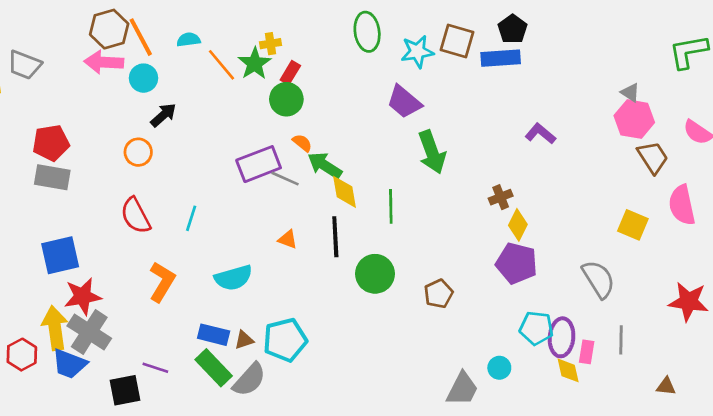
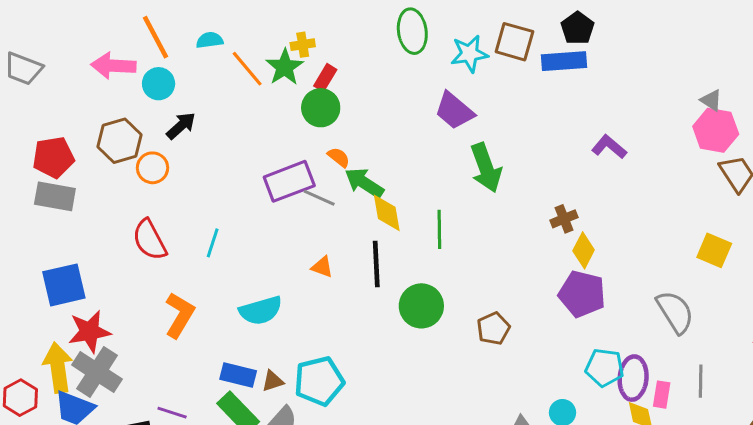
brown hexagon: (109, 29) -> (119, 141), moved

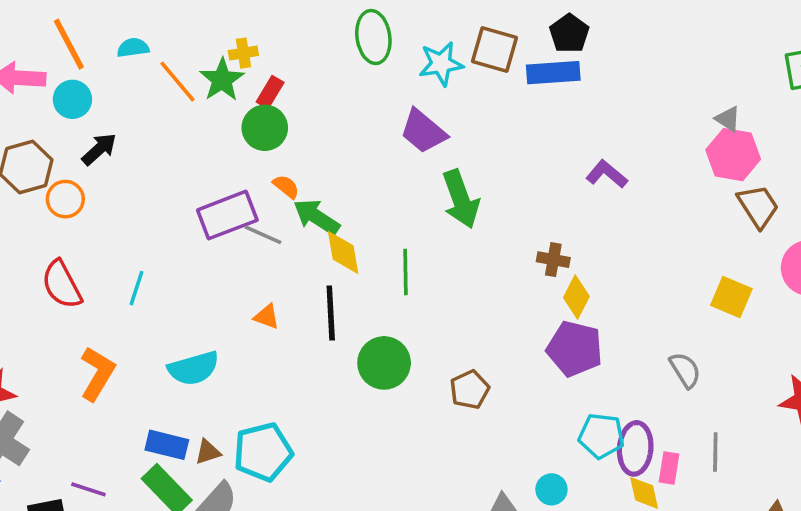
brown cross: (564, 219) -> (553, 260), turned 32
gray semicircle: (675, 312) -> (685, 370), size x0.7

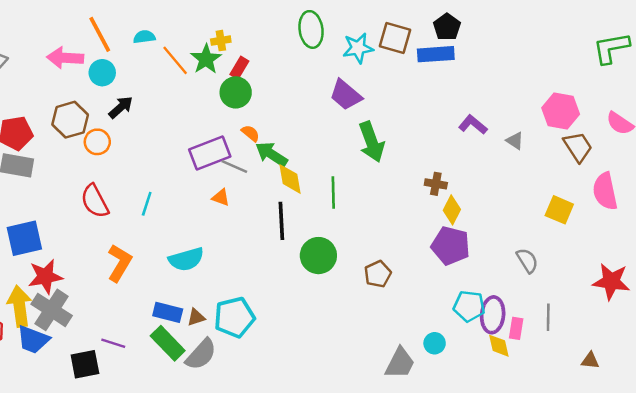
gray triangle: (728, 119) -> (515, 141), moved
orange triangle: (267, 317) -> (221, 197), moved

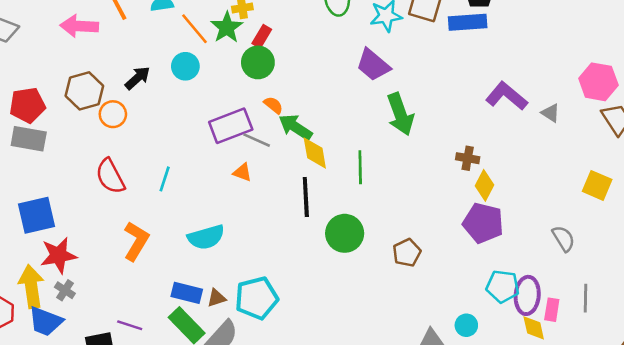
cyan circle: (102, 73) -> (185, 66), moved
purple L-shape: (473, 125) -> (506, 96), size x1.4
gray cross: (52, 310) -> (65, 290), size x0.5

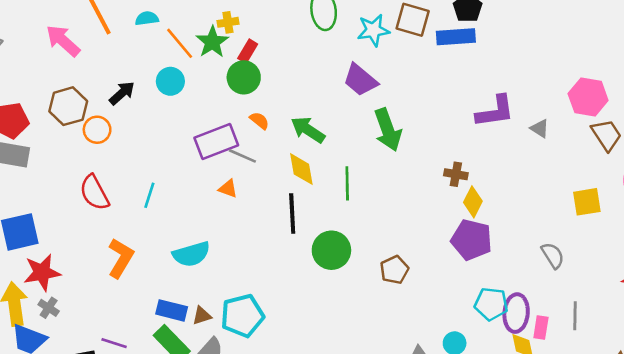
pink arrow: (79, 26) -> (63, 41), turned 39
purple L-shape: (506, 96) -> (495, 111), turned 132
green arrow: (295, 127) -> (308, 130), moved
yellow square: (597, 185) -> (587, 202), turned -32

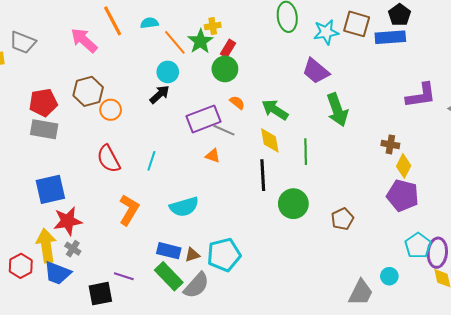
black arrow: (122, 93) -> (160, 94), moved
cyan pentagon: (491, 304) -> (418, 246), turned 30

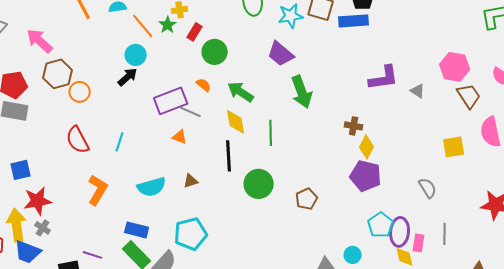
pink arrow: (84, 40) -> (40, 41), moved
green star: (200, 41) -> (168, 25), size x0.7
green circle: (225, 69) -> (215, 52), moved
blue square: (50, 189) -> (21, 170), size x0.7
brown triangle: (192, 255) -> (191, 181), moved

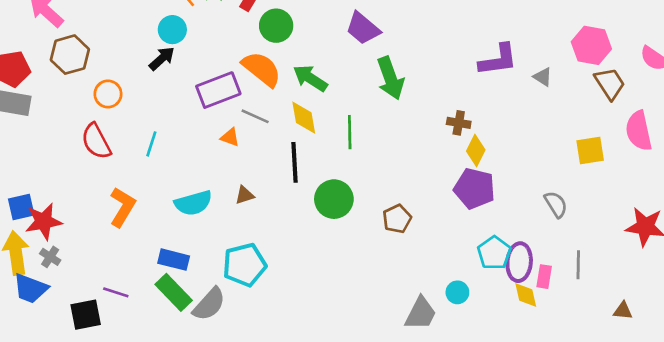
orange semicircle: (204, 85) -> (262, 69), size x2.0
orange circle: (80, 92) -> (108, 94), moved
gray line: (191, 112) -> (255, 116), moved
blue square: (21, 170) -> (21, 207), moved

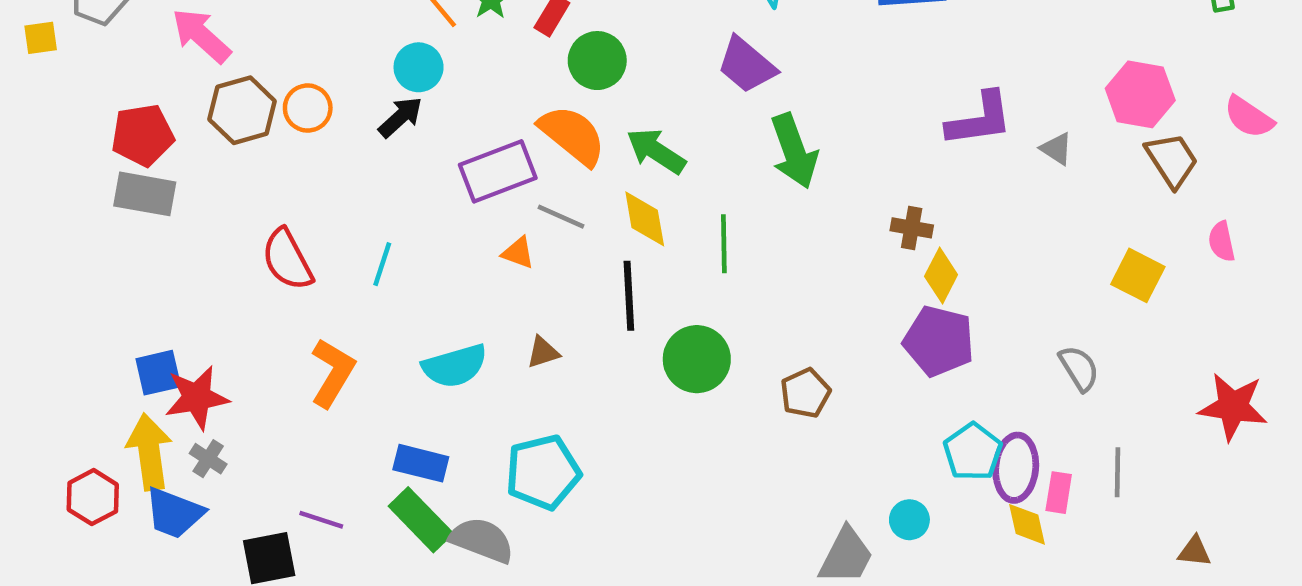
orange circle: (108, 94) -> (308, 108), moved
pink semicircle: (639, 131) -> (1222, 241), size x0.6
yellow square: (590, 150) -> (1138, 275), turned 36
gray semicircle: (209, 304) -> (482, 540), turned -111

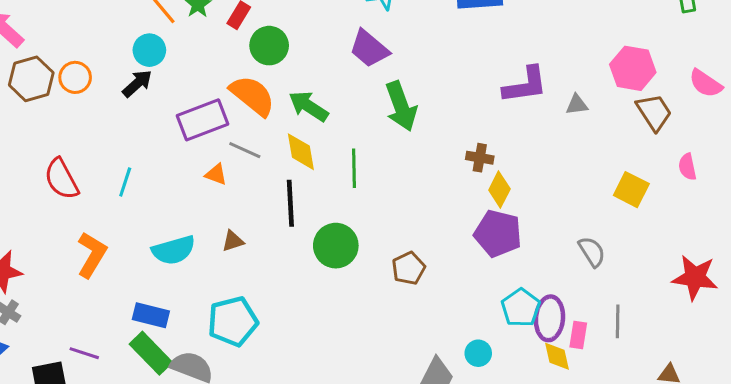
gray triangle: (1056, 149) -> (577, 105), turned -40

